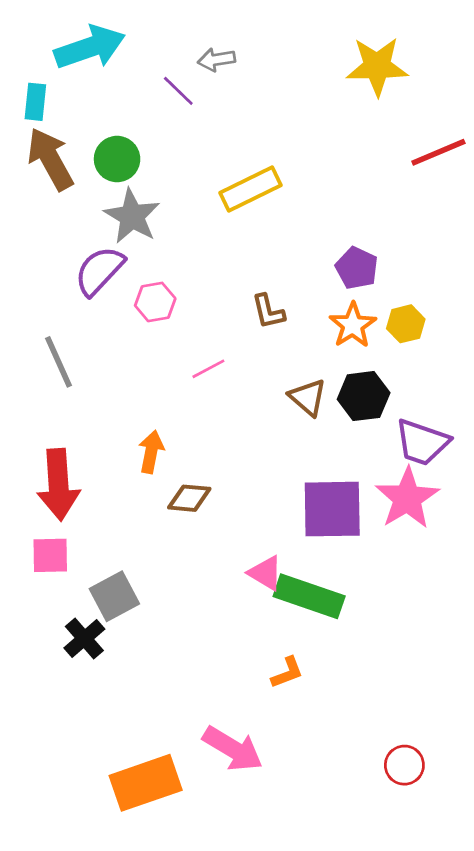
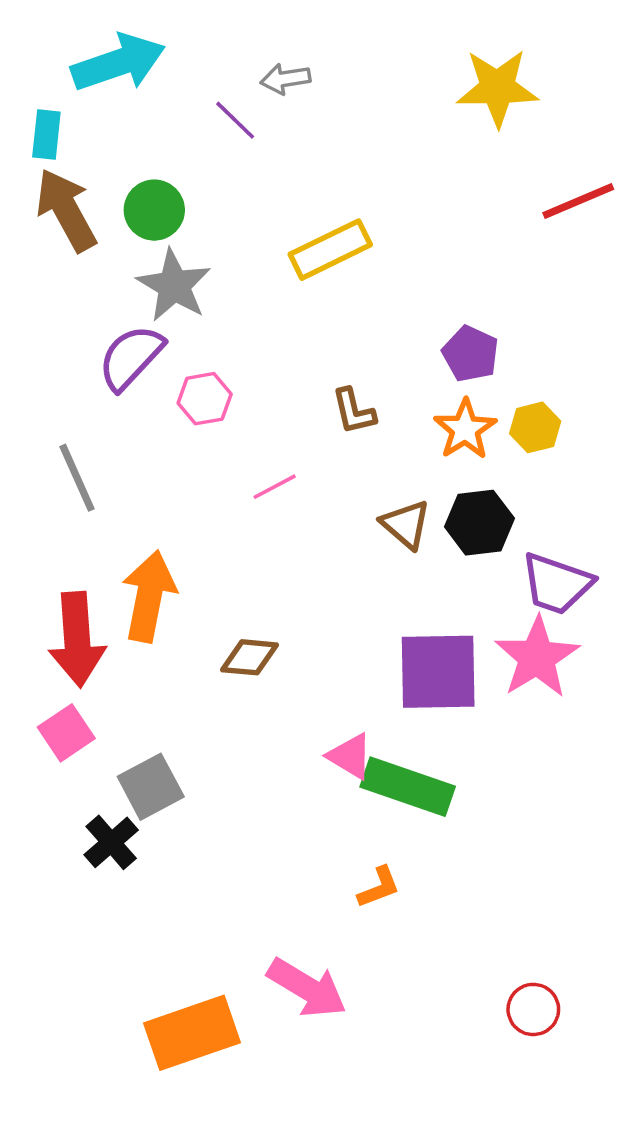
orange arrow: (151, 452) -> (149, 596), moved, size x1.6
pink square: (50, 555) -> (66, 733), turned -33

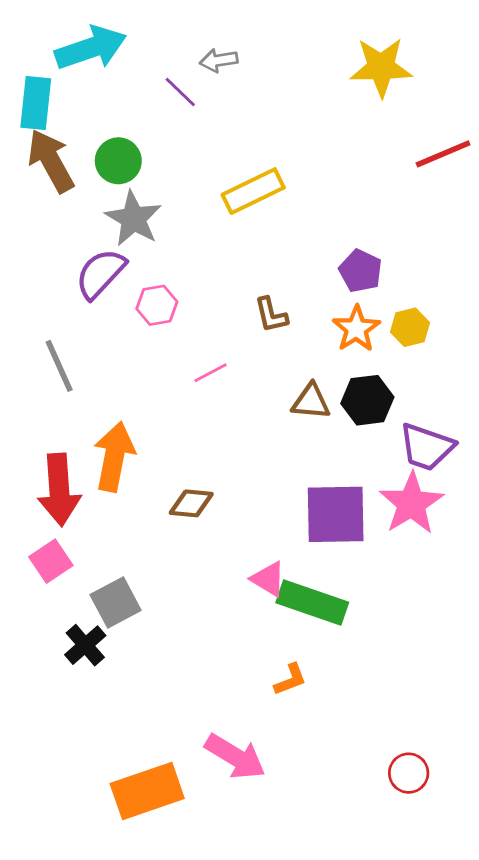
cyan rectangle: (46, 135) -> (36, 103), size x1.4
brown triangle: (406, 524) -> (311, 402), turned -36

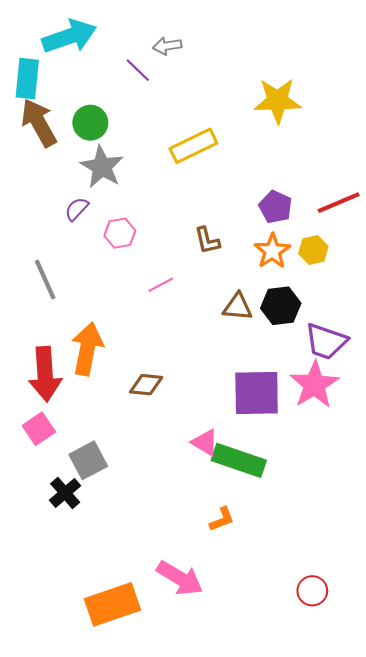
yellow star: (381, 67) -> (278, 101), moved
red line: (443, 154) -> (339, 203), moved
purple semicircle: (100, 274) -> (77, 209), size x0.6

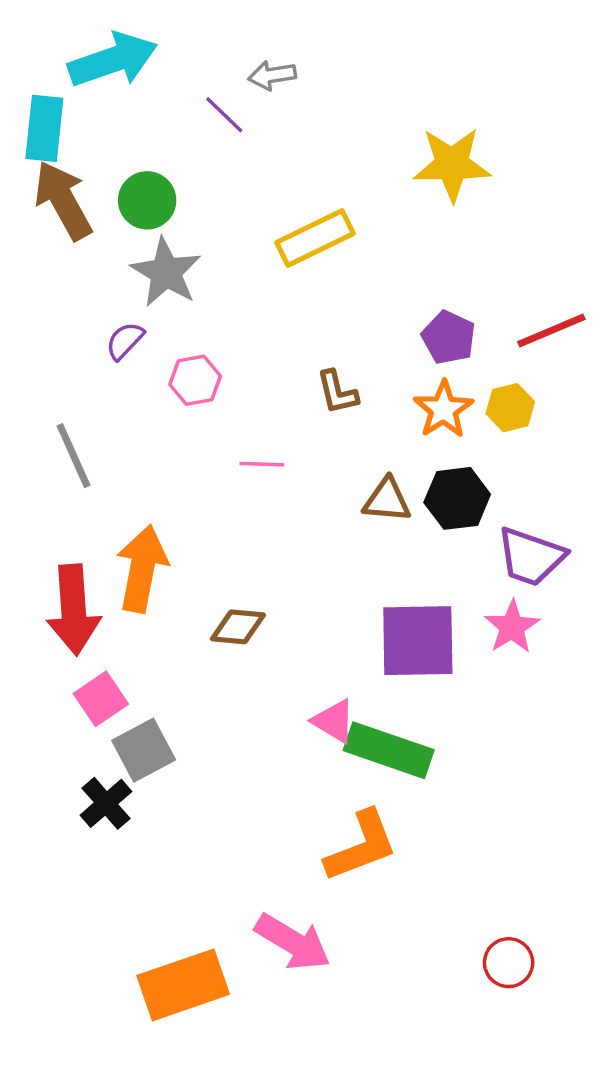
pink line: (161, 285) -> (262, 464), turned 30
pink star: (314, 385) -> (512, 627), size x0.7
pink square: (39, 429) -> (101, 699), moved
orange L-shape: (222, 519) -> (361, 846), size x1.8

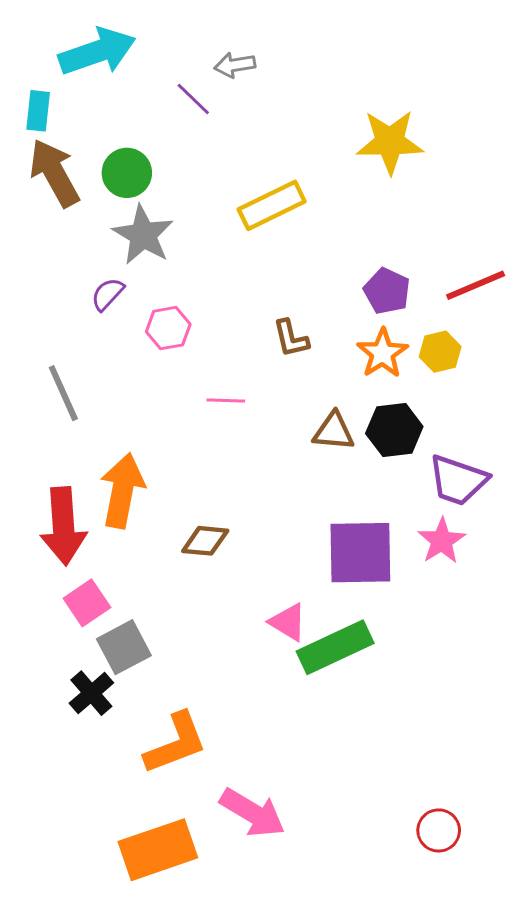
cyan rectangle: (44, 128) -> (38, 111), size x0.7
green rectangle: (389, 750) -> (335, 647), turned -44
orange L-shape: (361, 846) -> (176, 743), moved

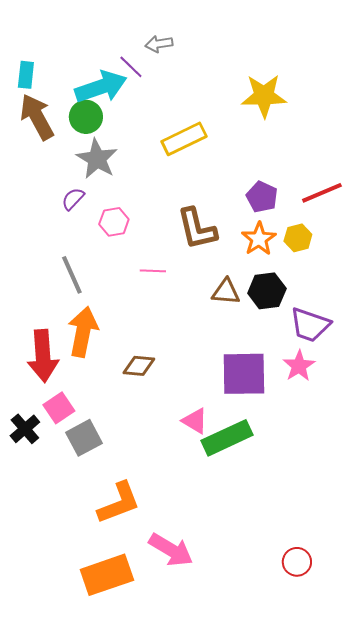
cyan arrow: (97, 52) -> (101, 87), moved
brown L-shape: (291, 338) -> (197, 229), size x1.6
gray line: (63, 393) -> (72, 275), moved
black cross: (91, 693) -> (25, 429), moved

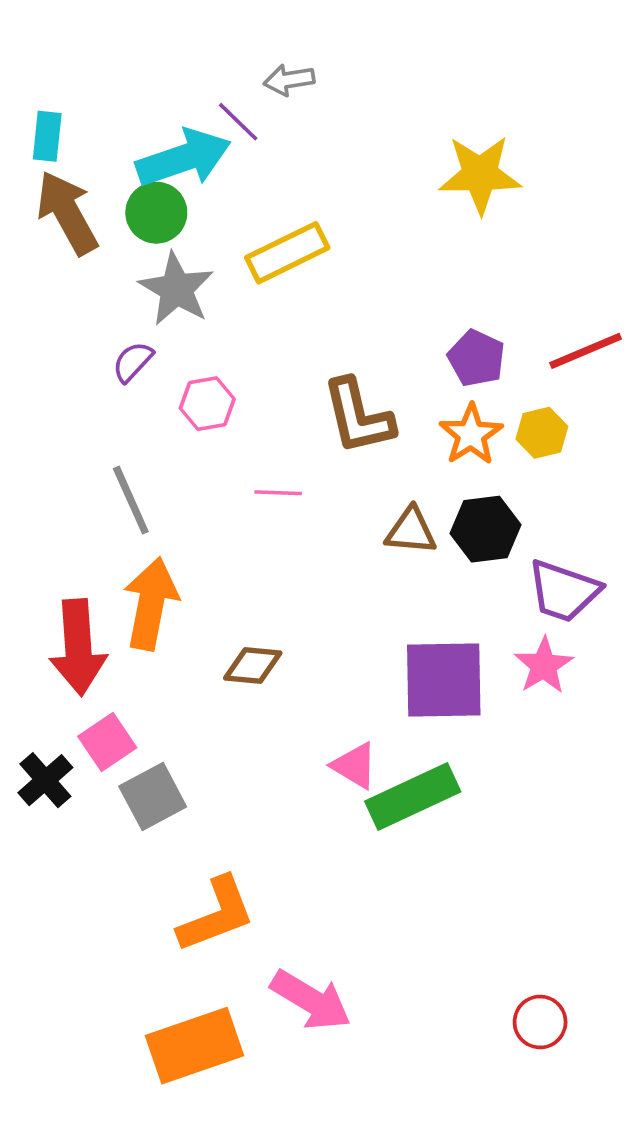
yellow rectangle: (184, 139) -> (287, 253), moved

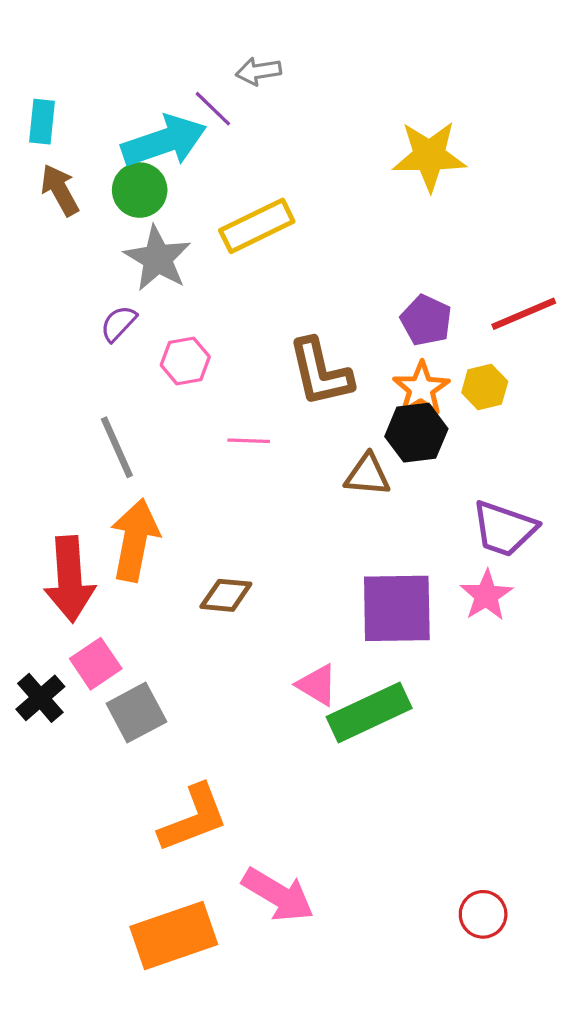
brown arrow: (67, 213) -> (60, 190), size x0.7
black hexagon: (485, 529) -> (416, 433), moved

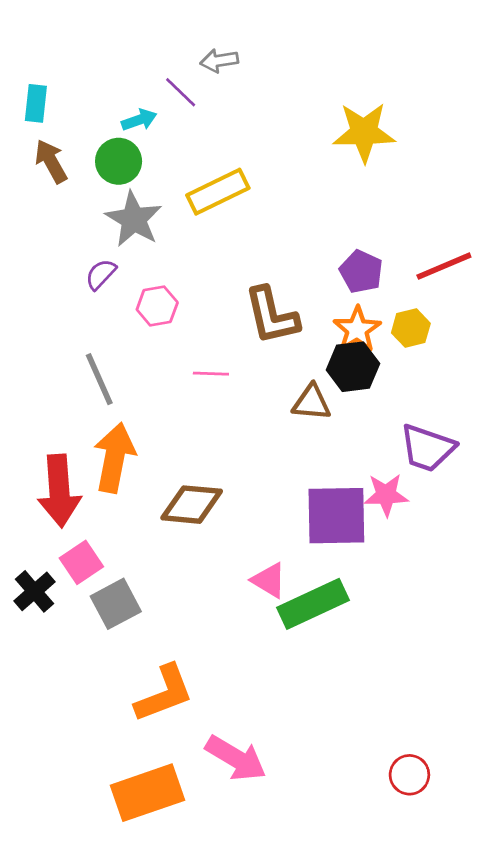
cyan arrow: (164, 141) -> (139, 120), size x0.5
brown diamond: (226, 595) -> (192, 505), size x1.4
pink star: (486, 595) -> (386, 495), moved, turned 30

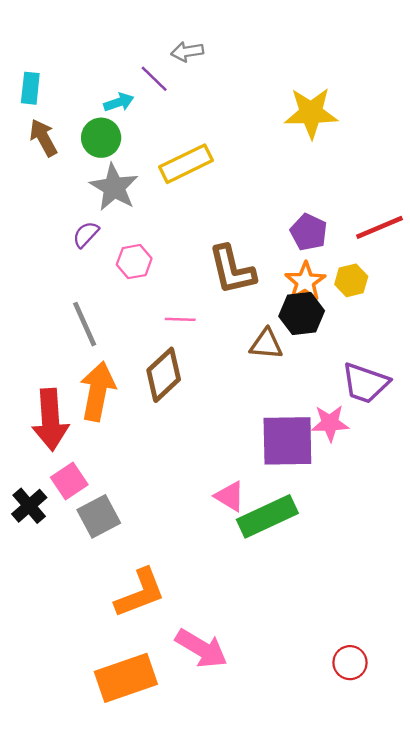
brown diamond: (192, 505) -> (164, 375), moved, turned -48

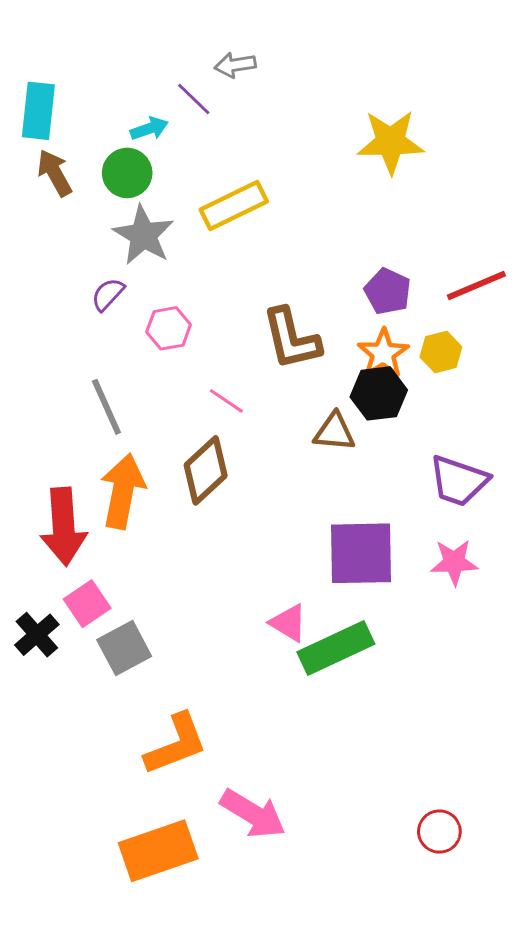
cyan rectangle: (30, 88) -> (38, 111), size x1.4
pink line: (180, 319) -> (226, 401), turned 32
pink star: (330, 423) -> (454, 562), moved

